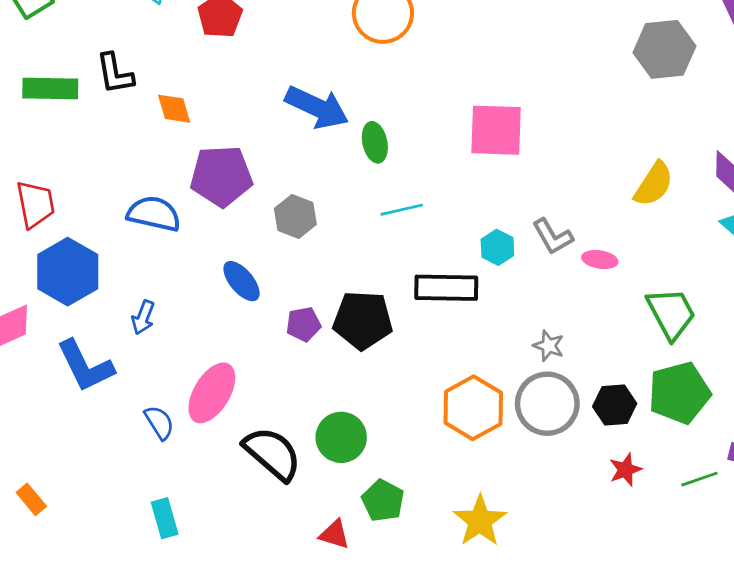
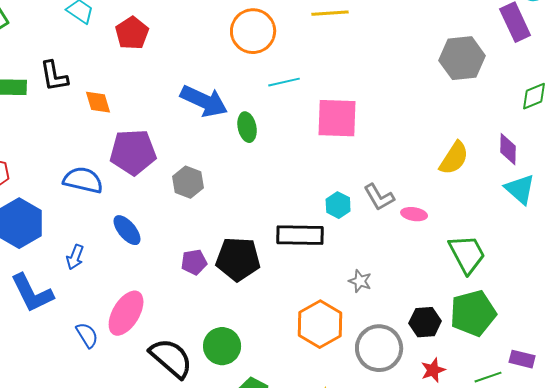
cyan line: (402, 210) -> (284, 82), moved
blue ellipse: (241, 281) -> (127, 230), moved
gray star: (549, 346) -> (360, 281), moved
gray circle: (547, 404) -> (379, 348), moved

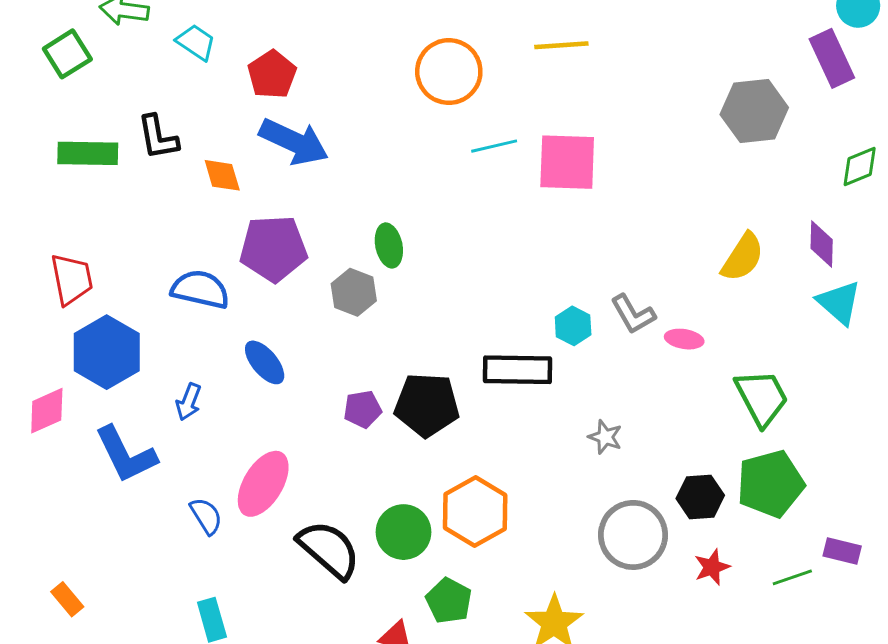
blue arrow: (204, 101) -> (294, 142), moved
pink square: (337, 118) -> (567, 162), moved
green ellipse: (247, 127) -> (389, 245), moved
orange hexagon: (320, 324) -> (475, 512), moved

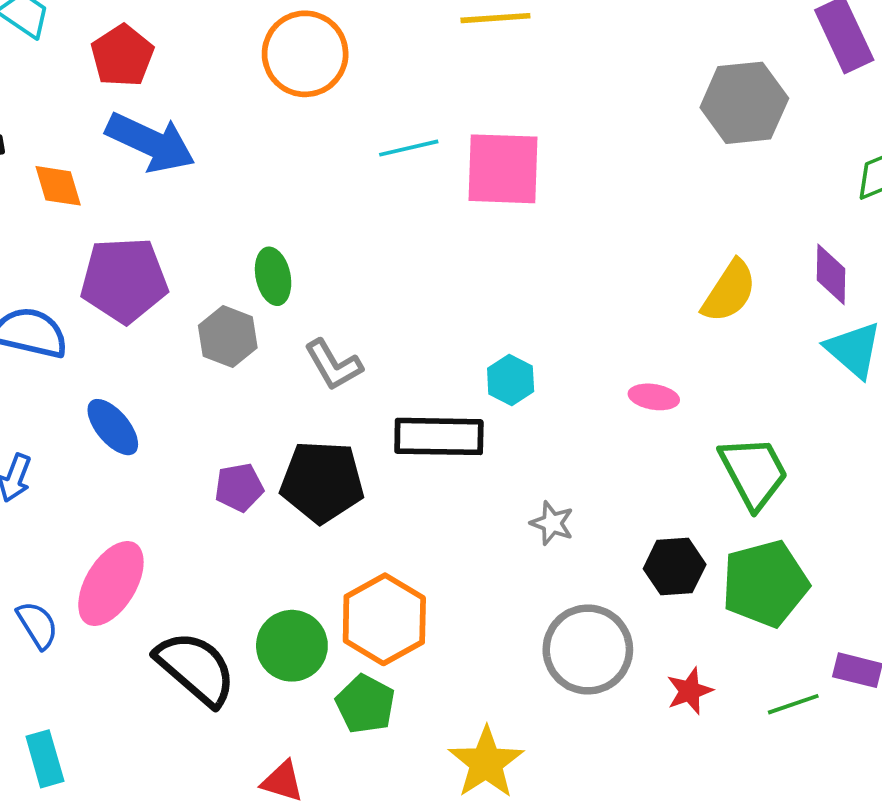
orange circle: (449, 72) -> (305, 54), moved
gray L-shape: (633, 314) -> (333, 365), moved
black hexagon: (700, 497) -> (675, 567), moved
green pentagon: (449, 601) -> (365, 704), moved

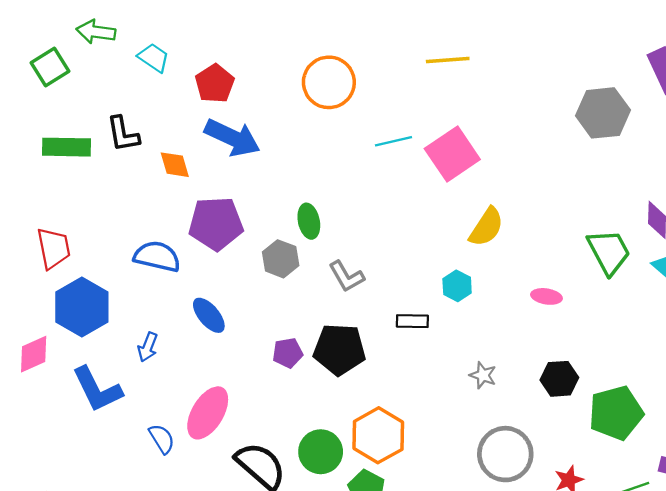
pink square: (503, 169) -> (452, 154), turned -36
yellow semicircle: (729, 291) -> (486, 227), moved
black rectangle: (439, 436) -> (412, 321), size x0.6
green trapezoid: (754, 472) -> (609, 252), moved
black hexagon: (675, 567) -> (559, 379), moved

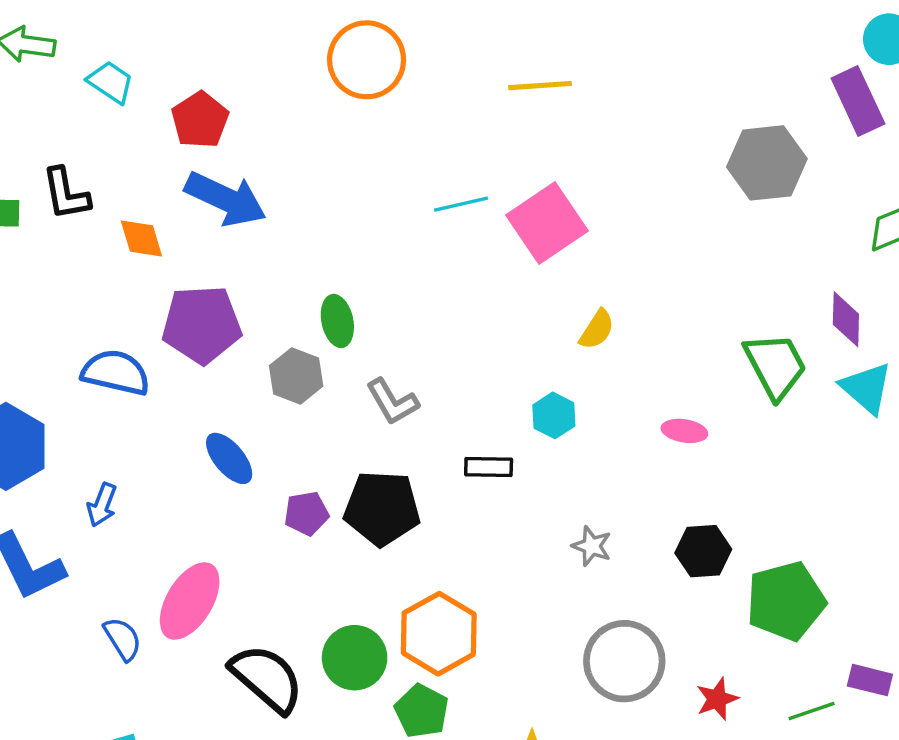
orange circle: (329, 82) -> (367, 60), moved
yellow semicircle: (486, 227) -> (597, 330), size x0.7
blue ellipse: (209, 315) -> (229, 458), moved

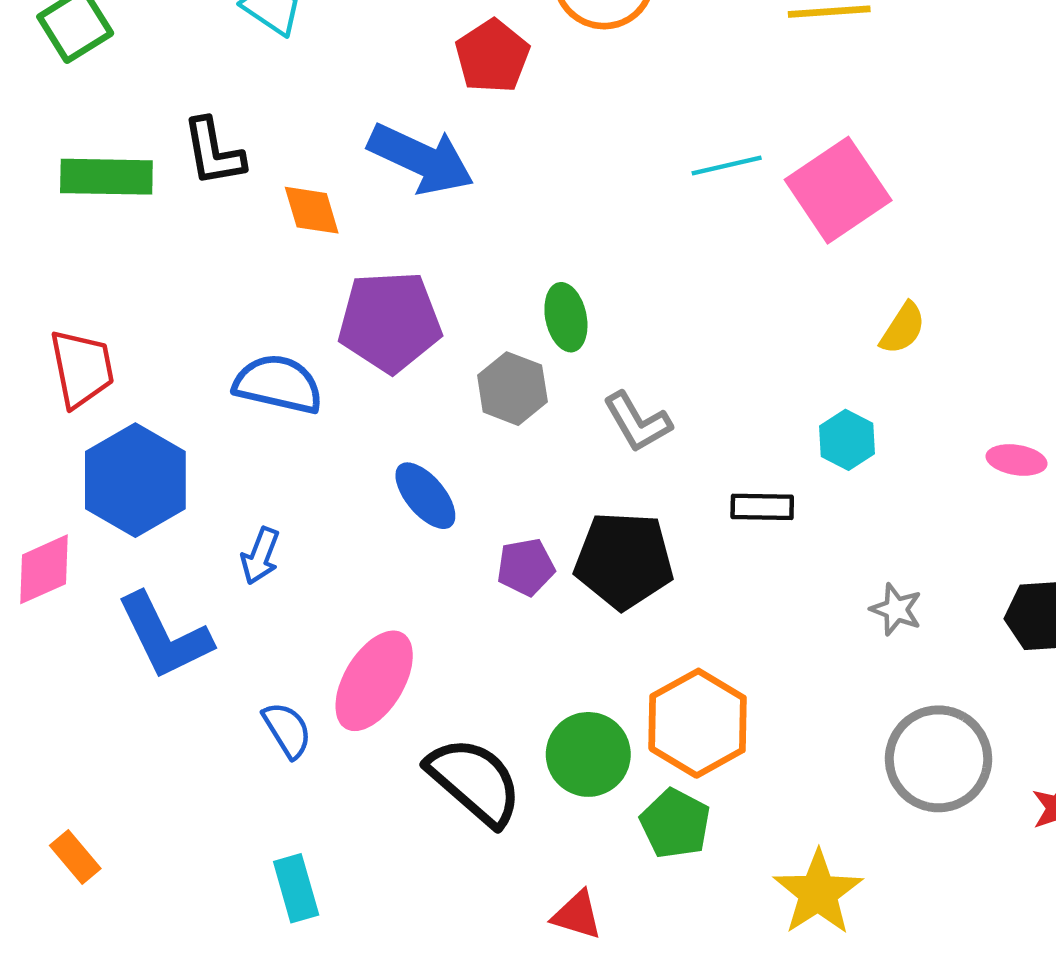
red pentagon: (200, 120) -> (492, 56), moved

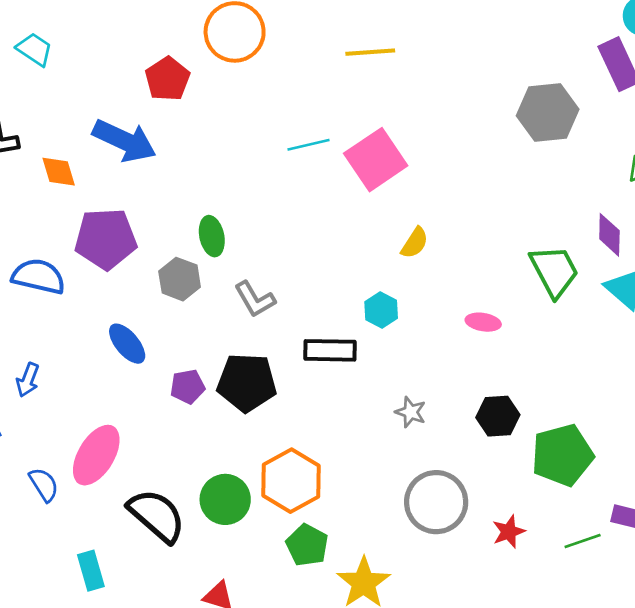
black rectangle: (762, 507) -> (330, 350), size x1.4
green pentagon: (675, 824) -> (307, 545), moved
cyan rectangle: (296, 888) -> (91, 571), moved

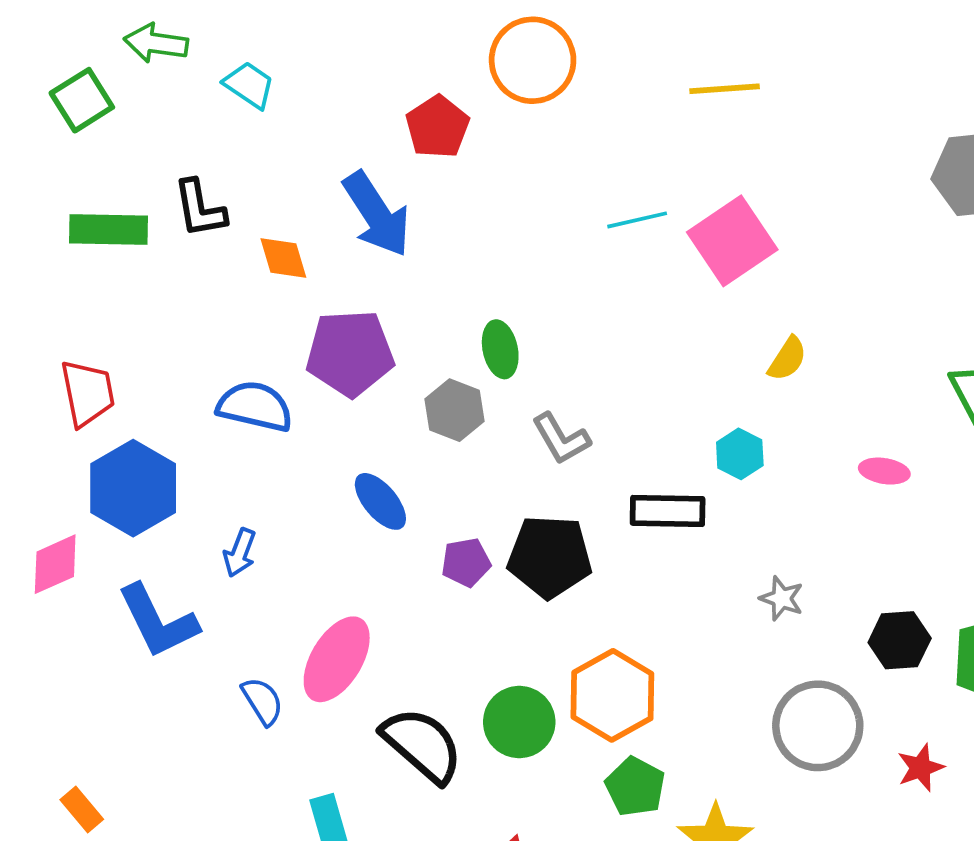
blue arrow: (124, 141) -> (377, 214), turned 32
black hexagon: (498, 416) -> (900, 640), moved

